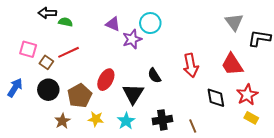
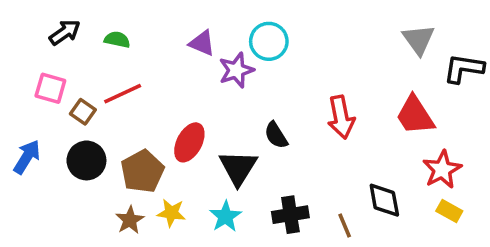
black arrow: (47, 13) -> (65, 32), moved, turned 144
black diamond: (216, 98) -> (384, 200), moved
brown star: (62, 121) -> (130, 220), moved

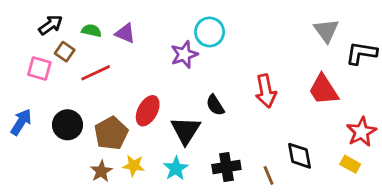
purple triangle: (202, 43) -> (125, 33), moved
brown square: (83, 112) -> (65, 52), moved
red star: (442, 169) -> (361, 132), moved

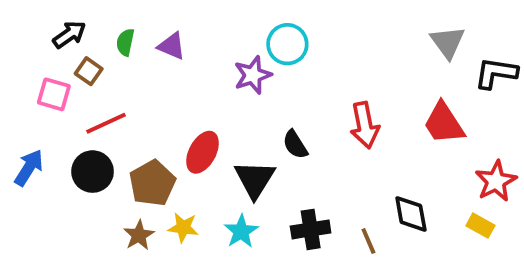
green semicircle: (91, 31) -> (125, 42), turned -90
red line: (96, 73) -> (106, 123), moved

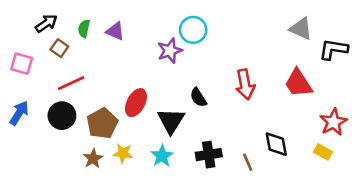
gray triangle: (448, 42) -> (301, 29), turned -30
pink square: (54, 94) -> (22, 64), moved

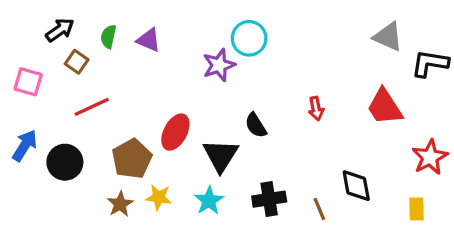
red arrow: (245, 84) -> (316, 109), size x0.6
black circle: (62, 116) -> (65, 162), moved
yellow rectangle: (323, 152) -> (416, 209), moved, turned 60

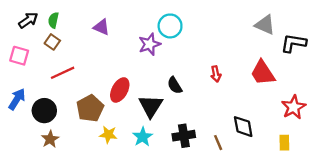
black arrow: (60, 30) -> (28, 20), moved
green semicircle: (108, 37) -> (53, 20), moved
brown star: (120, 204) -> (50, 139), moved

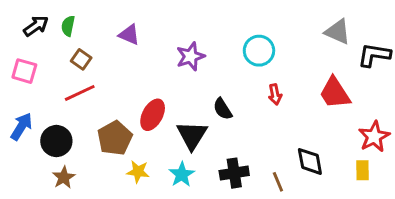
cyan circle: (170, 26) -> (259, 51), moved
brown square: (52, 42) -> (81, 59), moved
yellow rectangle: (284, 143) -> (362, 170), moved

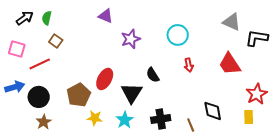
purple triangle: (129, 35) -> (106, 16), moved
red line: (80, 93) -> (40, 64), moved
blue arrow: (21, 126) -> (15, 87), turned 42

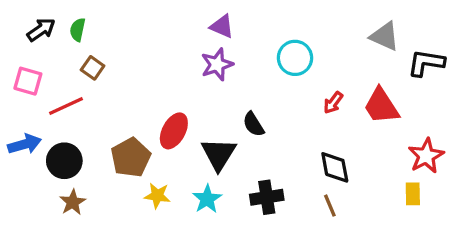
purple triangle: (106, 16) -> (222, 26), moved
red arrow: (189, 65) -> (333, 103), moved, turned 48
black diamond: (213, 111) -> (335, 167), moved
brown line: (191, 125) -> (330, 206), moved

